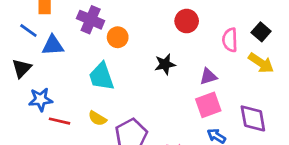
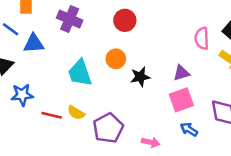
red circle: (187, 21) -> (125, 20), moved
orange circle: (118, 37) -> (116, 59), moved
black star: (165, 64) -> (140, 77), moved
red line: (60, 121) -> (52, 115), moved

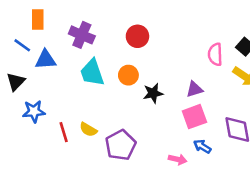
cyan trapezoid: (80, 73) -> (92, 73), moved
red line: (52, 115) -> (64, 132), turned 60
pink arrow: (151, 142) -> (178, 159), moved

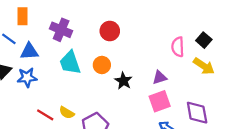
black star: (153, 93) -> (123, 81), turned -30
blue star: (34, 111) -> (27, 77), moved
red line: (64, 132) -> (45, 115), turned -42

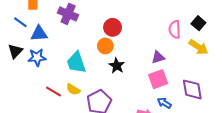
red circle: (110, 31) -> (113, 27), moved
cyan trapezoid: (70, 63) -> (76, 63), moved
black star: (123, 81) -> (117, 66), moved

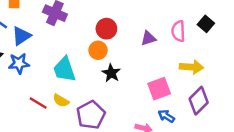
blue triangle: (39, 34) -> (21, 36), turned -30
yellow arrow: (198, 47) -> (191, 67), moved, turned -30
purple triangle: (158, 57) -> (148, 38), moved
purple diamond: (192, 89) -> (199, 101), turned 55

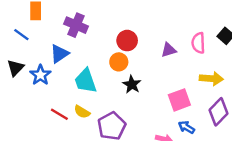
blue triangle: (21, 36) -> (59, 54), moved
blue star: (19, 63) -> (40, 75), turned -30

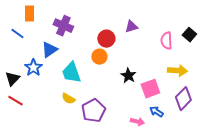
purple triangle: (169, 50) -> (131, 27), moved
black triangle: (15, 68) -> (12, 79), moved
black star: (132, 84) -> (128, 76), moved
red line: (59, 114) -> (15, 101), moved

